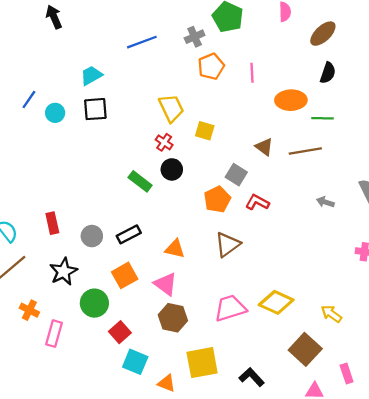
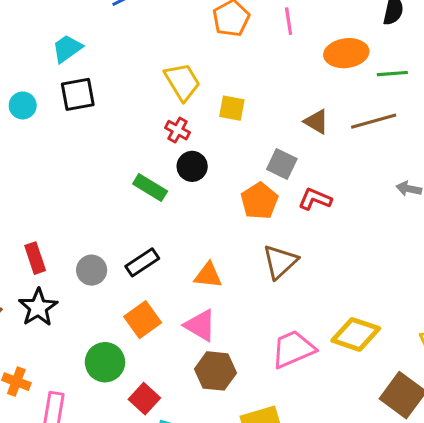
black star: (63, 272) -> (38, 307), moved

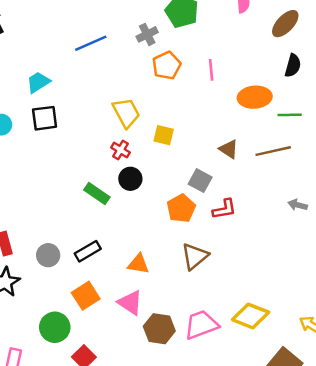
red L-shape: (315, 199) -> (224, 209), turned 145
brown hexagon: (215, 371) -> (159, 329), moved

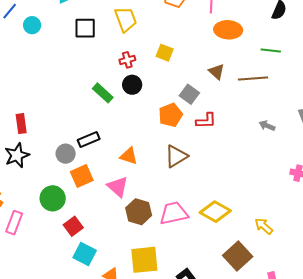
orange ellipse: (255, 97) -> (228, 30), moved
yellow trapezoid: (126, 113) -> (126, 19), moved
black square: (45, 118) -> (85, 28), moved
red cross: (121, 150) -> (127, 60), turned 35
gray circle: (48, 255) -> (66, 154), moved

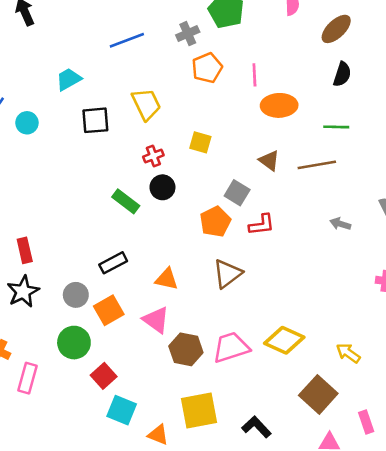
gray circle: (66, 154) -> (76, 295), moved

